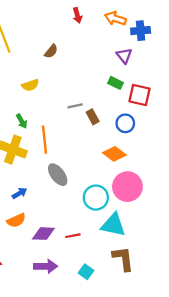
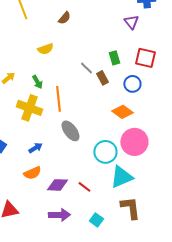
green rectangle: (115, 83) -> (114, 58), moved, turned 48
gray line: (75, 106) -> (86, 68), turned 56
cyan triangle: (113, 225) -> (121, 177), turned -35
red line: (73, 236) -> (84, 187), turned 48

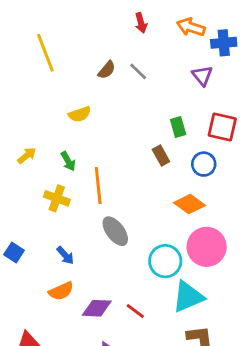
gray line: (86, 68) -> (138, 71), moved
yellow cross: (29, 108) -> (57, 198), size x0.7
blue arrow: (35, 148) -> (65, 255), turned 80

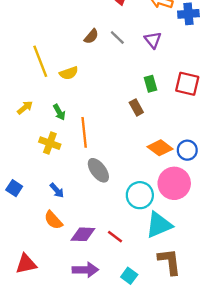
yellow line: (45, 53) -> (40, 61), moved
purple triangle: (202, 76) -> (153, 40), moved
blue circle: (204, 164) -> (187, 150), moved
orange semicircle: (61, 291) -> (53, 220), turned 72

